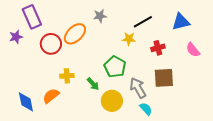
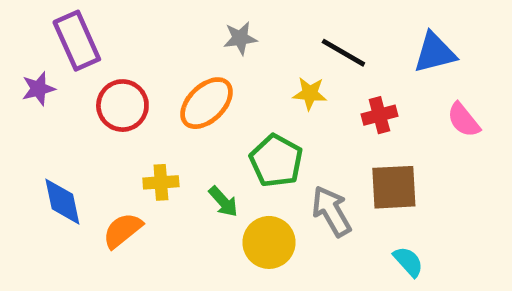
black line: (143, 22) -> (343, 53), turned 60
orange ellipse: (75, 34) -> (207, 103), moved
blue diamond: (26, 102) -> (62, 202), moved
cyan semicircle: (146, 109) -> (408, 262), moved

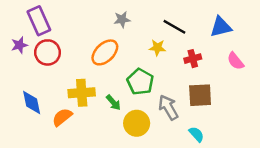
red circle: (122, 106) -> (47, 52), moved
yellow cross: (161, 182) -> (82, 93), size x1.5
cyan semicircle: (408, 262) -> (196, 134), moved

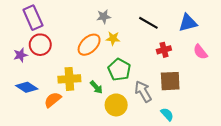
purple star: (19, 45) -> (20, 55), moved
yellow star: (157, 48) -> (113, 38), moved
blue diamond: (32, 103) -> (27, 87), turned -45

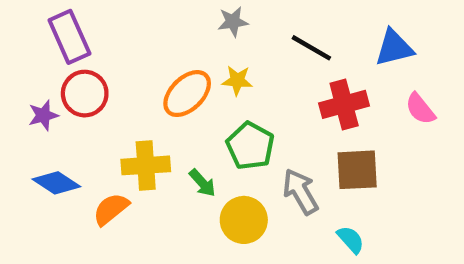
gray star: (104, 17) -> (233, 22), moved
red cross: (164, 50) -> (344, 104), size x1.5

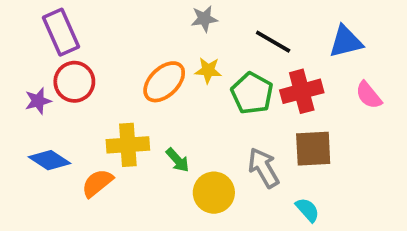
green pentagon: (250, 146) -> (252, 93), moved

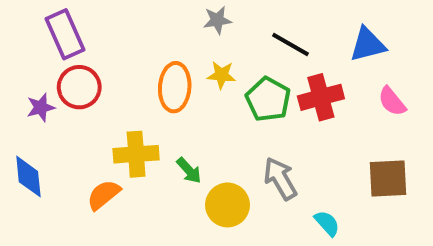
orange ellipse: (164, 82) -> (175, 87), turned -42
brown square: (313, 149) -> (388, 179), moved
blue diamond: (50, 160) -> (28, 177), moved, turned 51

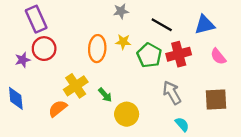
yellow cross: (136, 154) -> (76, 86), turned -30
gray arrow: (280, 179) -> (172, 93), moved

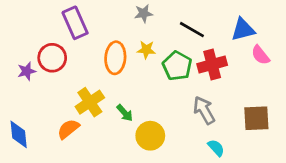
purple rectangle: (36, 19) -> (75, 23), moved
pink semicircle: (218, 56) -> (260, 55), moved
blue diamond: (16, 98) -> (19, 134), moved

